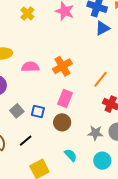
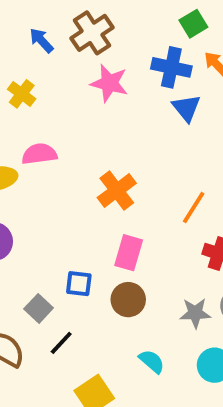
yellow cross: (27, 13) -> (22, 94), moved
blue triangle: (102, 28) -> (186, 108), turned -35
pink semicircle: (30, 67) -> (39, 154), moved
gray square: (17, 111) -> (39, 308), moved

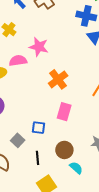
pink star: (109, 83) -> (39, 47), moved
brown circle: (128, 300) -> (64, 150), moved
black line: (61, 343) -> (37, 158), moved, turned -48

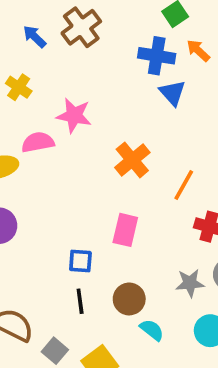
orange cross: (58, 79) -> (132, 160), moved
gray square: (18, 140) -> (55, 351), moved
black line: (37, 158) -> (80, 301), moved

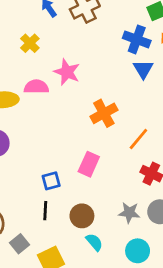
blue square: (80, 261) -> (51, 181), turned -30

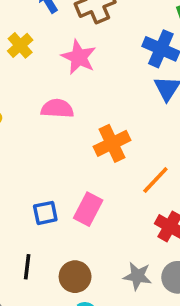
pink star: (67, 72) -> (79, 57), moved
pink semicircle: (36, 87) -> (57, 109), moved
blue square: (51, 181) -> (45, 213), moved

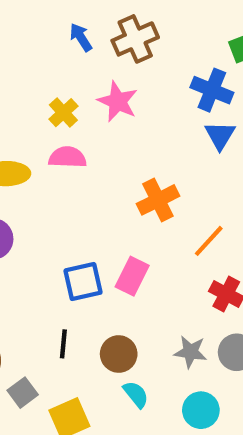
yellow cross: (20, 45) -> (63, 113), moved
pink semicircle: (57, 109) -> (67, 157), moved
blue square: (45, 213) -> (83, 282), size x1.4

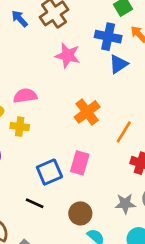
pink star: (118, 102) -> (68, 55), moved
yellow cross: (63, 113) -> (20, 127), moved, turned -30
blue triangle: (220, 135) -> (119, 64), turned 36
black line: (63, 344) -> (35, 203), moved, turned -60

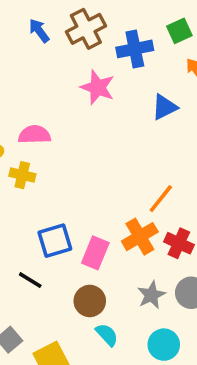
blue cross: (108, 37) -> (135, 49), moved, turned -30
orange cross: (87, 112) -> (140, 237), moved
pink rectangle: (80, 163) -> (95, 253), moved
gray star: (125, 204) -> (151, 295), turned -30

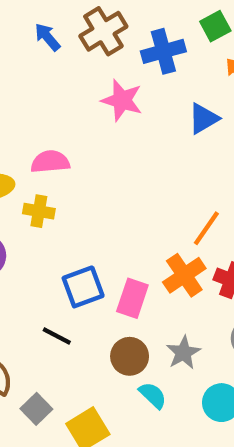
gray star: (151, 295) -> (183, 353), moved

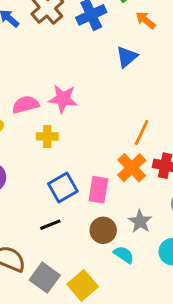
pink star: (122, 100) -> (63, 99), moved
yellow cross: (39, 211) -> (47, 136), moved
black line: (57, 336) -> (50, 225), turned -40
gray square: (36, 409) -> (45, 278), size x1.4

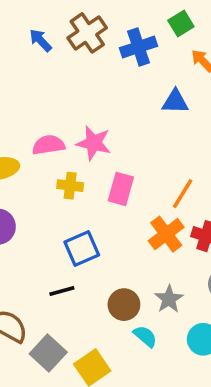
blue triangle: (127, 57) -> (175, 102), turned 35
pink rectangle: (98, 190) -> (121, 189), moved

